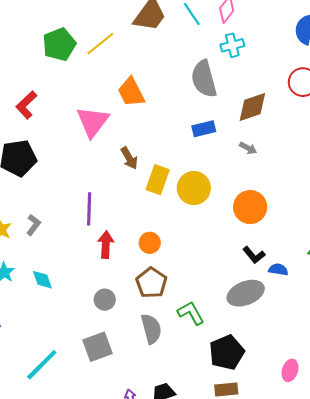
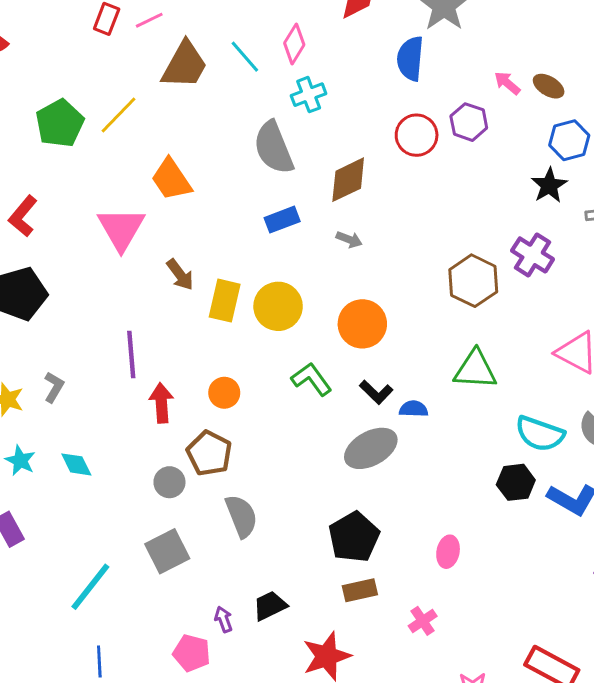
brown pentagon: (151, 283) -> (209, 453), moved
green L-shape: (191, 313) -> (312, 379), moved

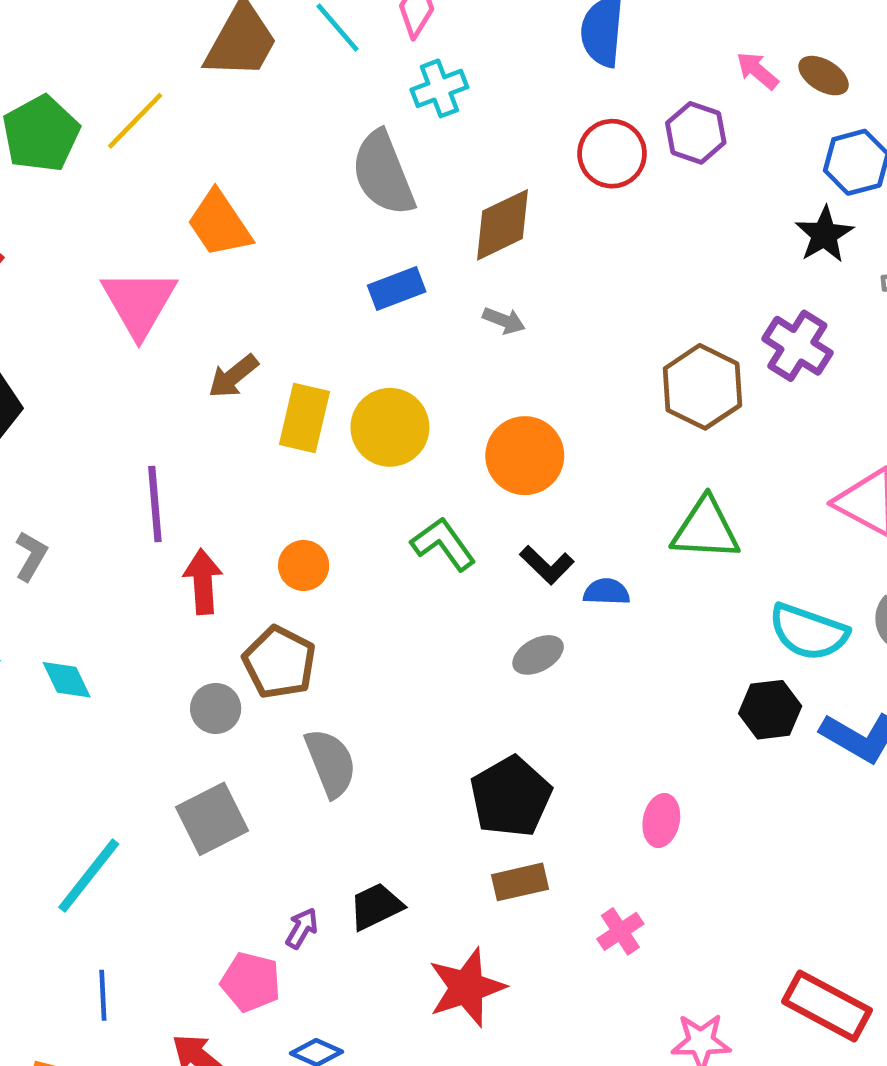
brown arrow: (180, 275) -> (233, 376), turned 88
gray ellipse: (371, 448) -> (538, 655), size x0.6
purple arrow: (224, 619) -> (302, 928), turned 50

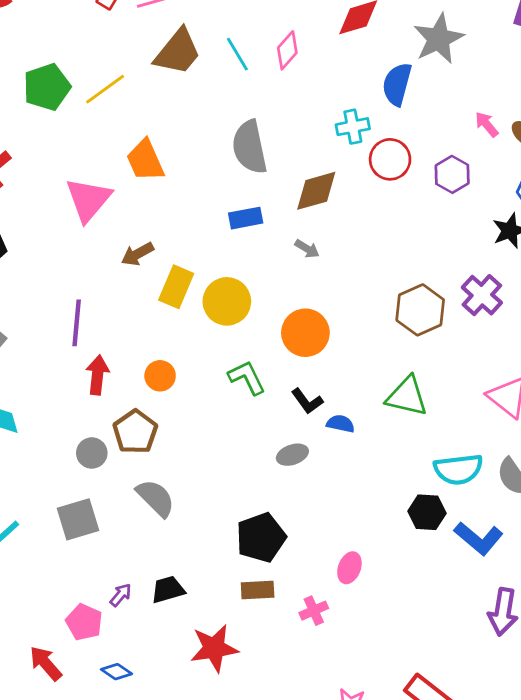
cyan cross: (439, 88) -> (353, 127), moved
purple hexagon: (696, 133) -> (452, 174), moved
cyan semicircle: (809, 632) -> (458, 469), turned -36
gray semicircle: (331, 763) -> (156, 498), turned -33
pink cross: (620, 931) -> (314, 611), moved

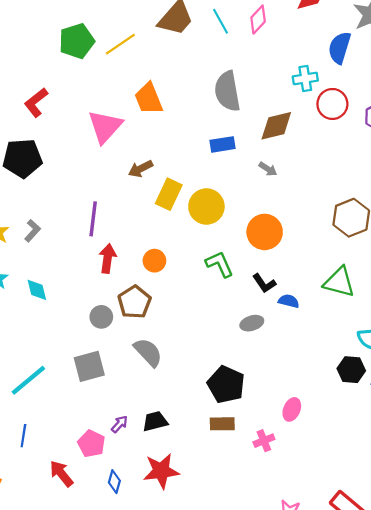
black pentagon: (261, 537) -> (226, 384), turned -30
red star: (214, 648) -> (161, 471), moved
blue diamond: (116, 672) -> (114, 482), turned 70

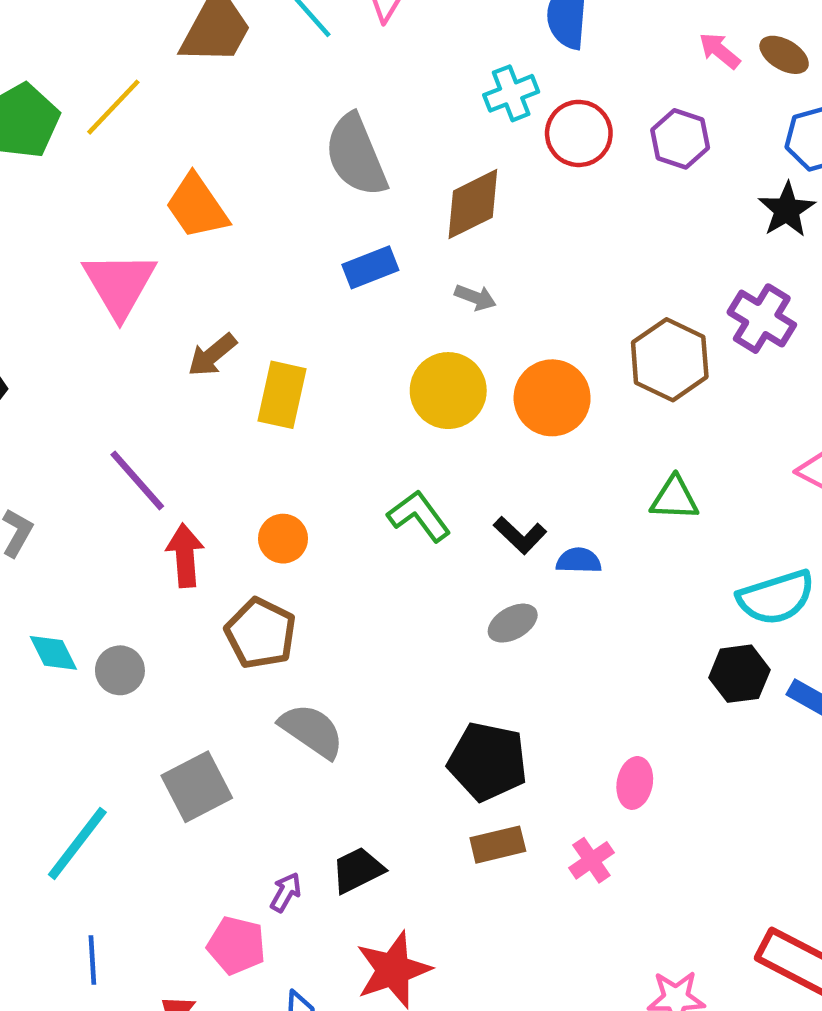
yellow circle: (206, 206) -> (448, 391), moved
purple line: (93, 219) -> (137, 480), turned -36
orange circle: (265, 232) -> (552, 398), moved
green triangle: (339, 282) -> (674, 498), size x0.7
gray circle: (101, 317) -> (120, 670), moved

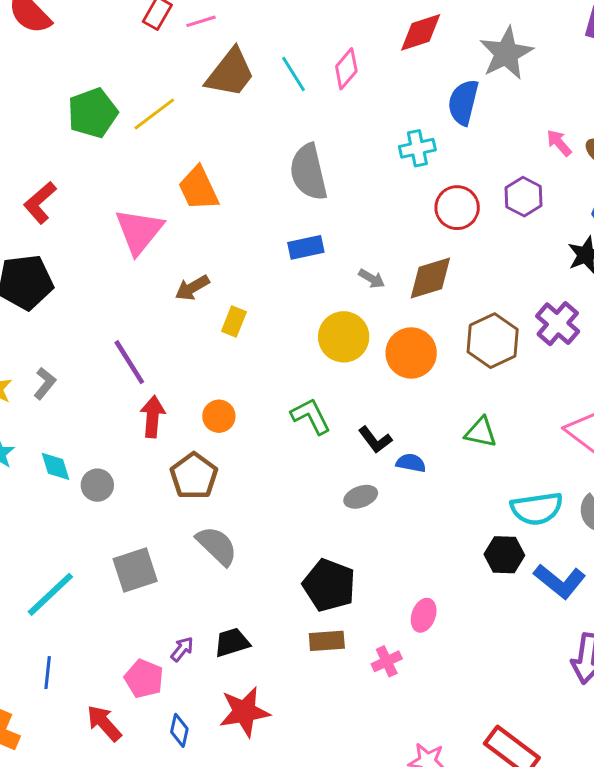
red circle: (579, 133) -> (457, 208), moved
brown diamond: (473, 204) -> (430, 278), moved
yellow rectangle: (282, 395) -> (234, 322), size x0.7

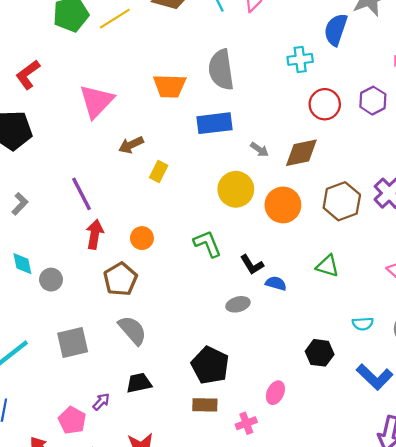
orange trapezoid: (198, 188) -> (170, 86), moved, turned -68
blue rectangle: (306, 247) -> (214, 123), size x1.4
cyan semicircle: (537, 509) -> (363, 324), size x0.6
black hexagon: (504, 555) -> (320, 353), moved
black trapezoid: (232, 642) -> (139, 383), moved

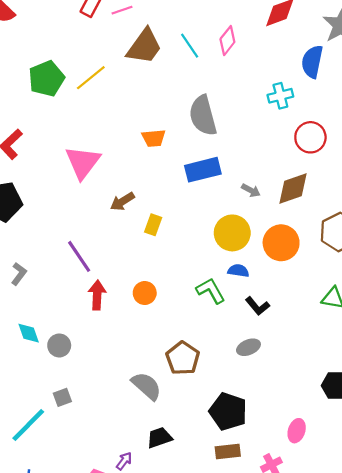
orange trapezoid: (170, 86) -> (154, 138), size x0.7
brown pentagon: (120, 279) -> (183, 358), moved
blue semicircle: (276, 283) -> (238, 271), moved
gray square: (73, 342) -> (62, 397), moved, size x0.6

